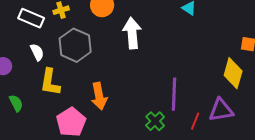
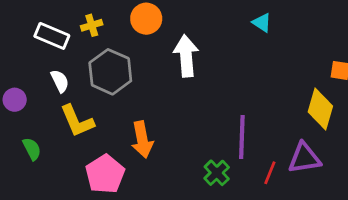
yellow L-shape: (50, 82) -> (77, 121), turned -32

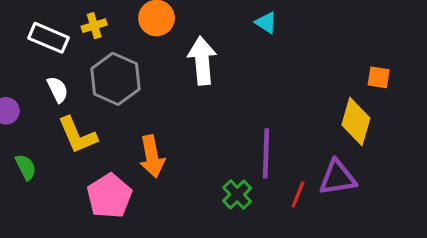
cyan triangle: (262, 23) -> (266, 23), moved

